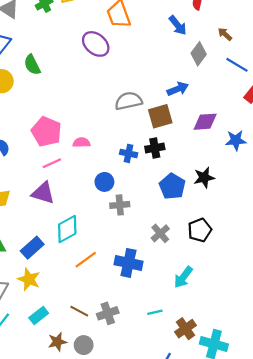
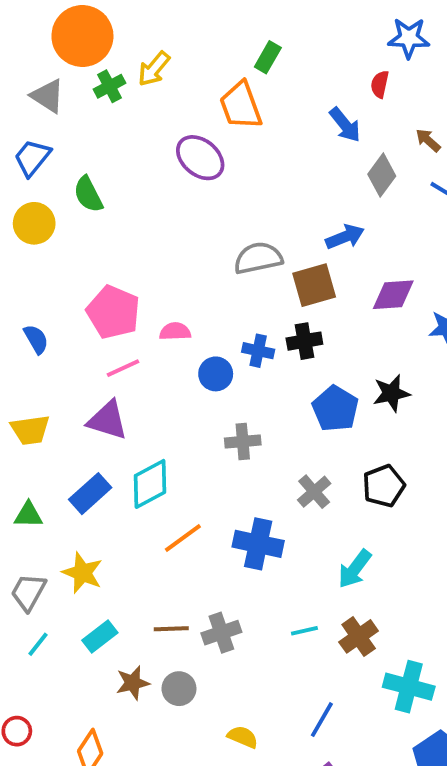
blue circle: (104, 182) -> (216, 374), moved
blue rectangle: (32, 248) -> (90, 494), moved
brown line: (79, 311) -> (171, 629), turned -30
brown cross: (185, 329) -> (359, 636), moved

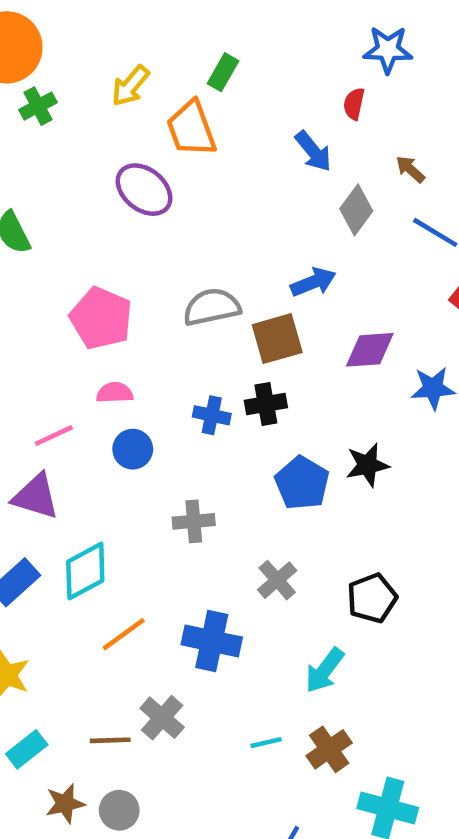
yellow arrow: (154, 69) -> (130, 86), moved
pink pentagon: (113, 312) -> (101, 318), moved
blue circle: (216, 374) -> (133, 449), moved
black pentagon: (384, 486) -> (372, 598), moved
gray cross: (221, 633) -> (162, 718), moved, turned -30

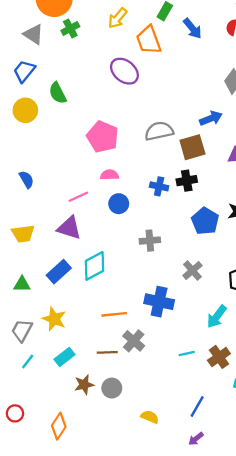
blue arrow: (313, 151) -> (192, 28), moved
orange line: (124, 634) -> (114, 314), moved, turned 30

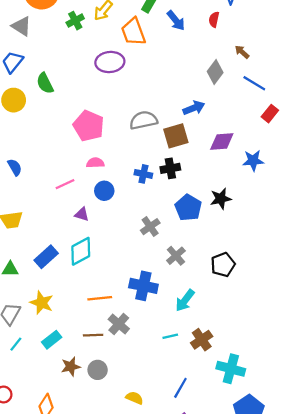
green cross: (70, 28) -> (75, 21), moved
purple ellipse: (124, 71) -> (110, 62), turned -44
purple triangle: (69, 228) -> (82, 214), moved, size x0.6
gray cross: (150, 241) -> (150, 227), moved, turned -30
cyan arrow: (217, 317) -> (185, 300), moved

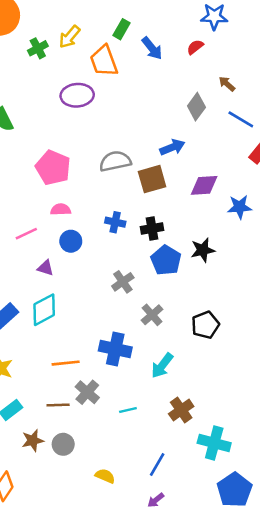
red semicircle: (214, 19) -> (195, 47), turned 40
black cross: (170, 168) -> (152, 229), moved
cyan line: (170, 336) -> (128, 410), moved

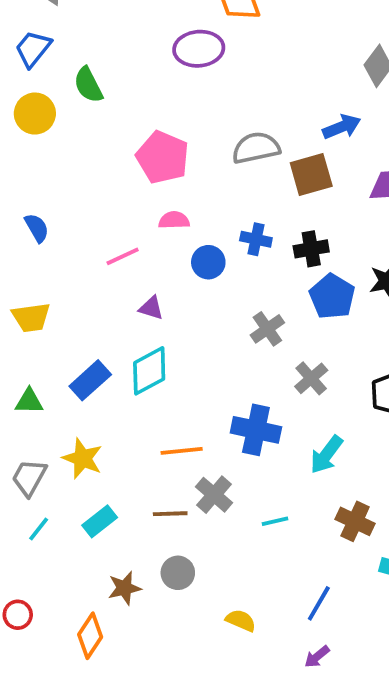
blue circle: (71, 241) -> (208, 262), moved
brown cross: (181, 410) -> (355, 521), turned -30
brown star: (33, 440) -> (124, 588), moved

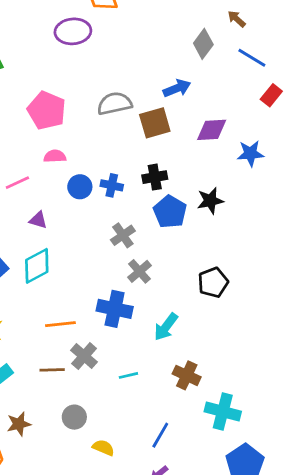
blue cross: (256, 239) -> (112, 185), moved
gray cross: (311, 378) -> (140, 271), moved
gray circle: (178, 573) -> (74, 417), moved

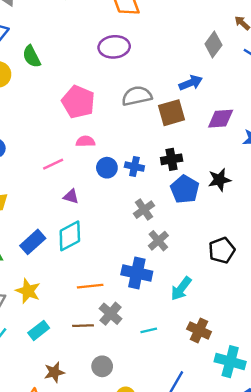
purple ellipse: (73, 31) -> (114, 47), moved

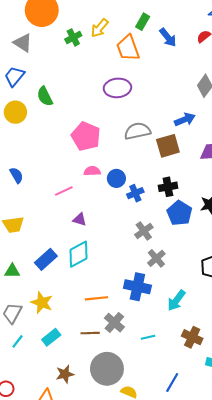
blue cross: (134, 167) -> (135, 193), turned -35
blue circle: (107, 168) -> (116, 178), moved
gray circle: (102, 366) -> (107, 369), size x1.8

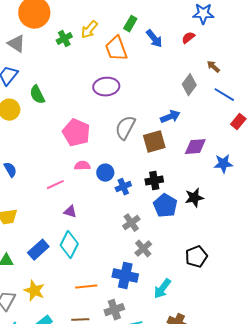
gray semicircle: (137, 131) -> (125, 128), turned -50
cyan diamond: (79, 254) -> (69, 245), turned -36
gray cross: (114, 323) -> (114, 310), moved, turned 30

